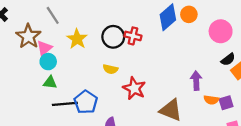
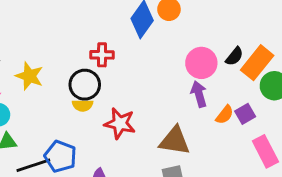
pink circle: (221, 31) -> (201, 63), moved
black circle: (113, 37) -> (85, 85), moved
orange semicircle: (211, 100) -> (225, 115), turned -48

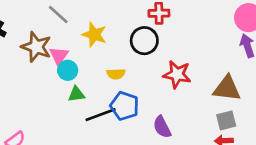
yellow semicircle: (83, 105) -> (116, 74), moved

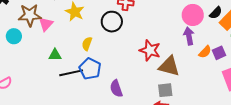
brown star: (36, 47) -> (30, 15), turned -30
cyan circle: (68, 70) -> (14, 36), moved
yellow semicircle: (116, 74) -> (87, 44), turned 104
red star: (177, 74) -> (150, 50), moved

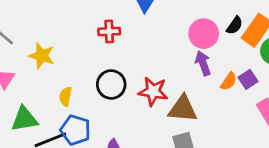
black circle: (112, 22) -> (111, 85), moved
green triangle: (55, 55) -> (24, 119), size x1.5

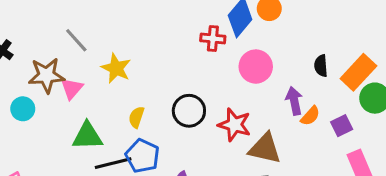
black semicircle: (235, 25) -> (321, 66), moved, turned 132
red cross: (109, 31) -> (213, 39), moved
pink circle: (204, 34) -> (256, 67), moved
orange semicircle: (229, 81) -> (310, 116), moved

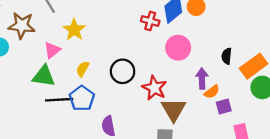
pink triangle: (72, 88) -> (52, 50), moved
purple square: (342, 126) -> (224, 107), moved
brown triangle: (265, 148) -> (174, 110), turned 36

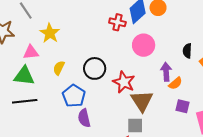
pink triangle: (52, 50) -> (31, 52), turned 35
blue pentagon: (82, 98) -> (74, 96), moved
black line: (59, 100) -> (25, 101), moved
purple square: (224, 107) -> (183, 106), moved, turned 32

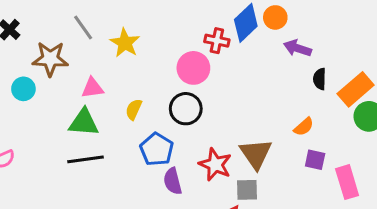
yellow star: (50, 33) -> (125, 43), moved
pink circle: (144, 45) -> (193, 68), moved
purple arrow: (166, 72) -> (297, 48), moved, turned -66
red star: (124, 82) -> (215, 164), moved

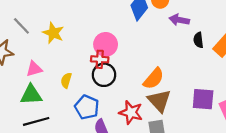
red cross: (217, 41) -> (100, 59), moved
orange semicircle: (304, 127) -> (154, 79), moved, size x1.5
purple square: (315, 160) -> (203, 99), size x1.5

